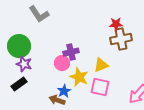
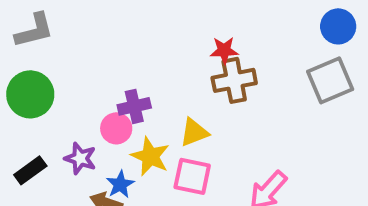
gray L-shape: (39, 14) -> (34, 30), moved, turned -70
purple star: (24, 64) -> (80, 158), moved

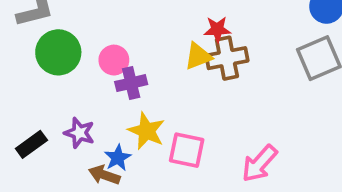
green circle: (30, 94) -> (58, 52), moved
pink circle: (116, 128) -> (114, 60), moved
yellow triangle: (194, 132) -> (198, 56), moved

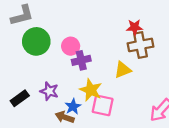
yellow triangle: (198, 56) -> (123, 70), moved
pink square: (187, 150) -> (103, 105), moved

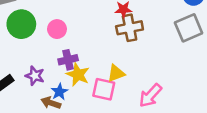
purple cross: (81, 60) -> (68, 60), moved
yellow triangle: (123, 70) -> (116, 73), moved
pink square: (103, 105) -> (104, 89), moved

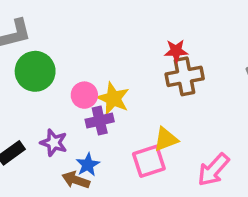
pink circle: (57, 29) -> (84, 95), moved
yellow star: (78, 75) -> (113, 98), moved
pink square: (104, 89) -> (149, 161), turned -30

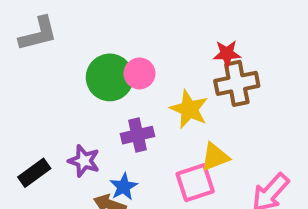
green circle: (35, 71) -> (110, 77), moved
pink circle: (84, 95) -> (139, 73), moved
yellow star: (113, 98) -> (189, 109), moved

